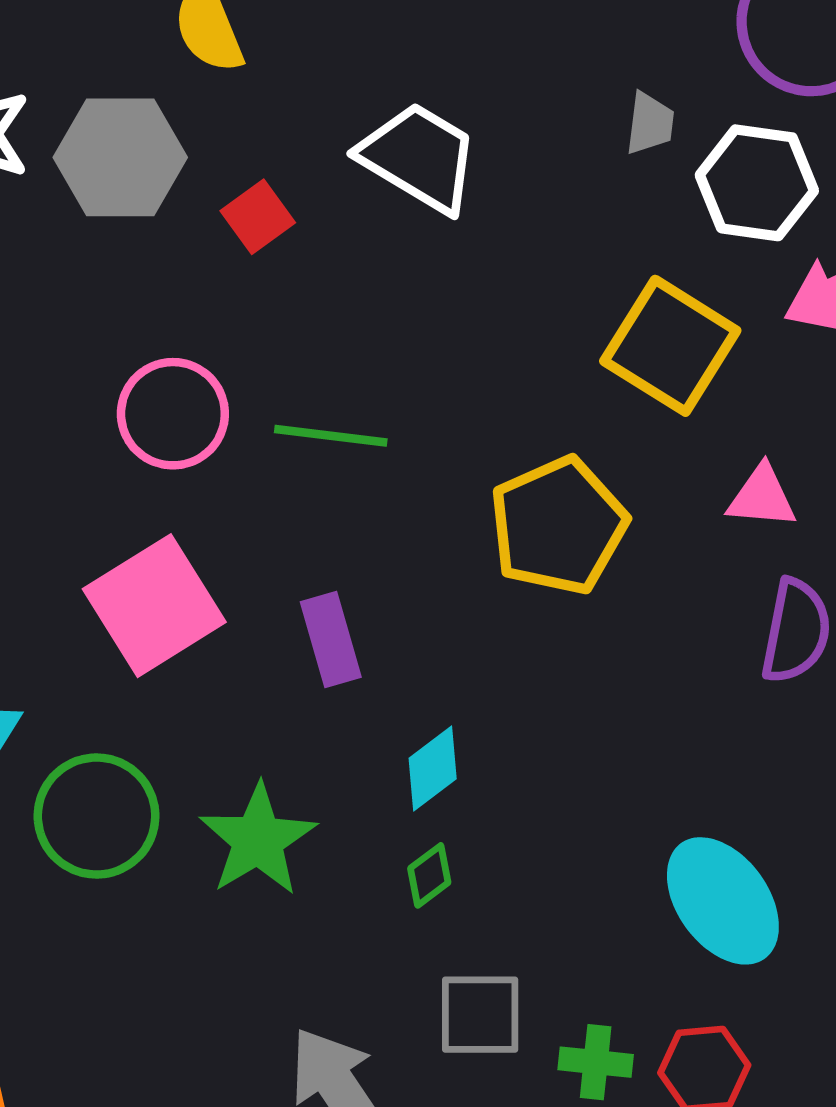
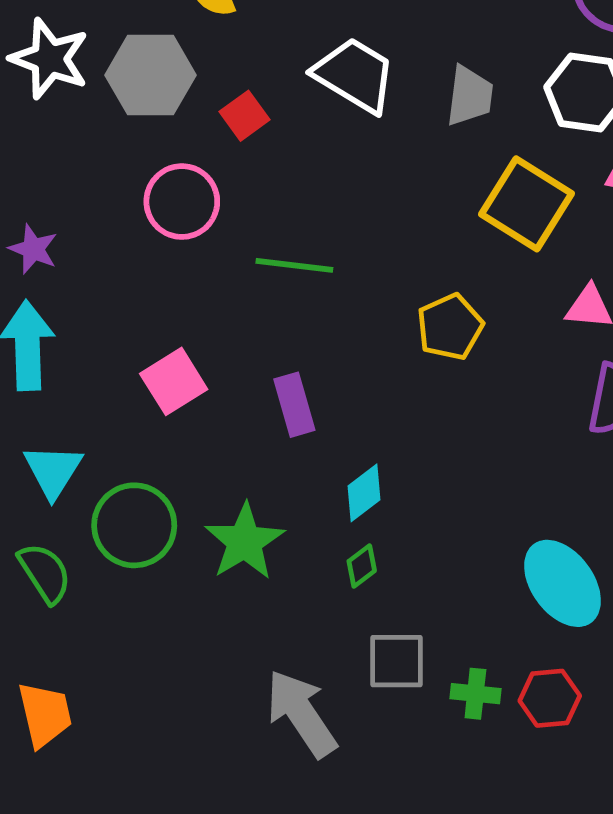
gray trapezoid: (650, 123) -> (470, 96), moved, size x1.4
pink circle: (173, 414) -> (182, 202), moved
yellow pentagon: (558, 526) -> (450, 327), size x0.7
pink square: (154, 606) -> (174, 381), size x0.7

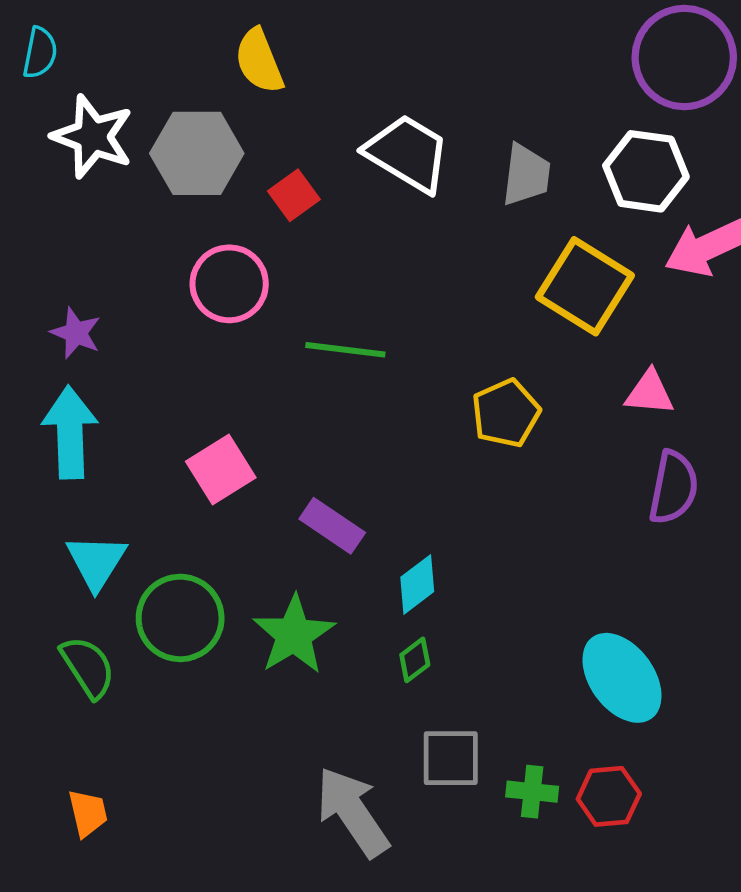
purple rectangle: (294, 405) -> (332, 526), moved, turned -40
orange trapezoid: (45, 715) -> (88, 813), size x0.7

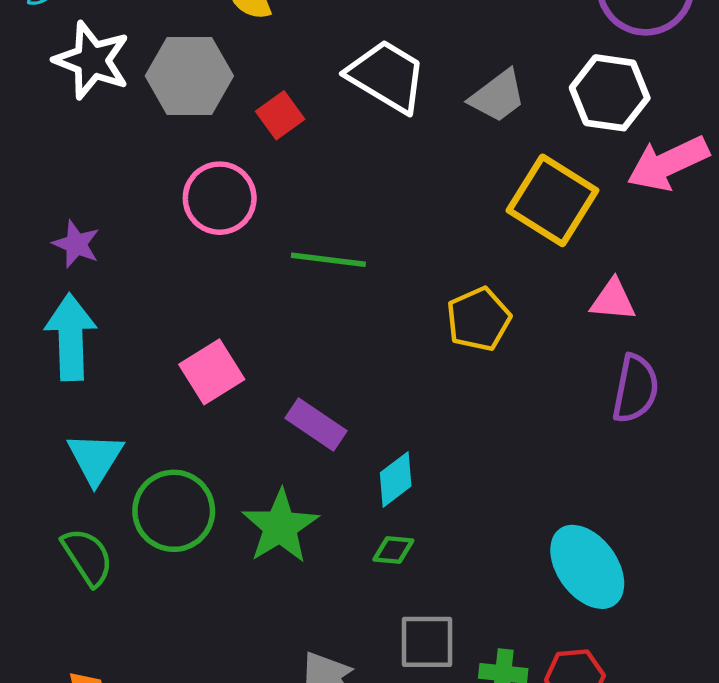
gray trapezoid: (526, 175) -> (498, 96), turned 46
green diamond: (415, 660) -> (393, 550), turned 42

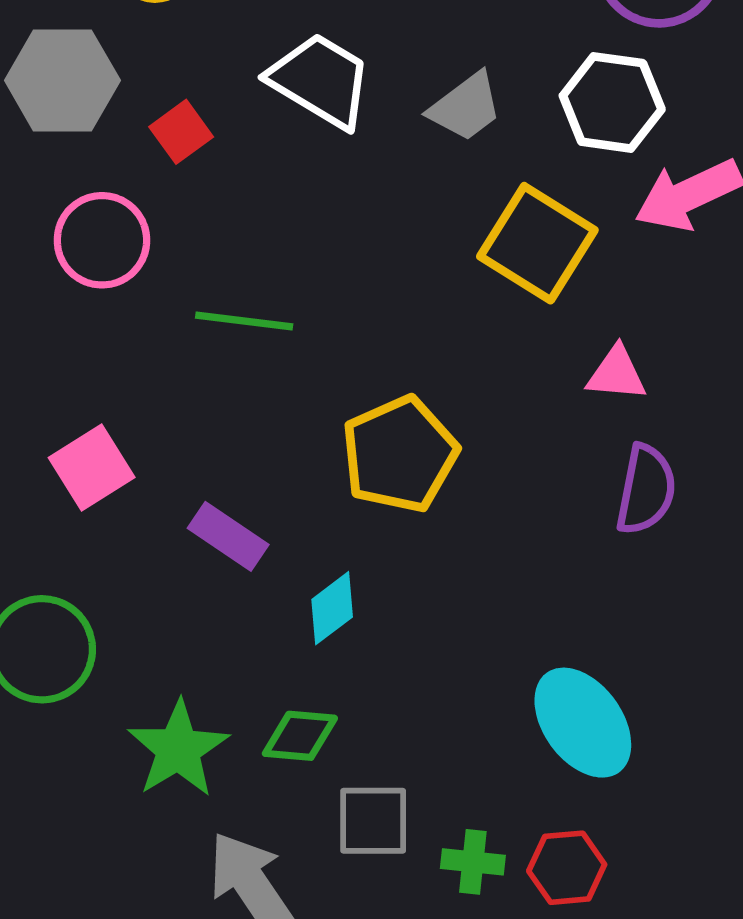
yellow pentagon: (479, 319) -> (400, 454), moved, size x1.4
green star: (280, 527) -> (178, 749), moved
green diamond: (393, 550) -> (300, 736), moved, size x1.4

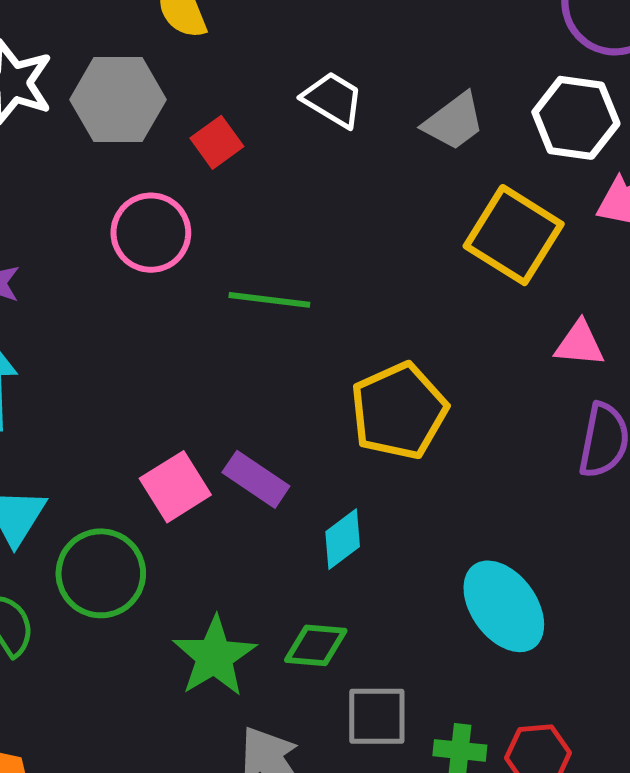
white trapezoid: (320, 80) -> (333, 100), size x0.7
pink square: (92, 468) -> (175, 487), moved
cyan ellipse: (583, 723) -> (504, 606), moved

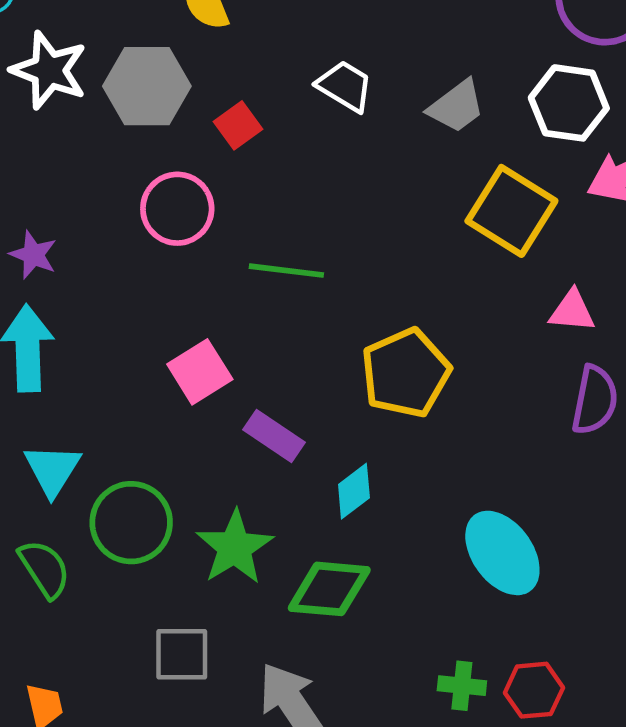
pink square: (175, 487) -> (200, 372), moved
green diamond: (316, 645) -> (329, 589), size x1.4
green star: (214, 656) -> (235, 547), moved
gray square: (377, 716) -> (182, 654), moved

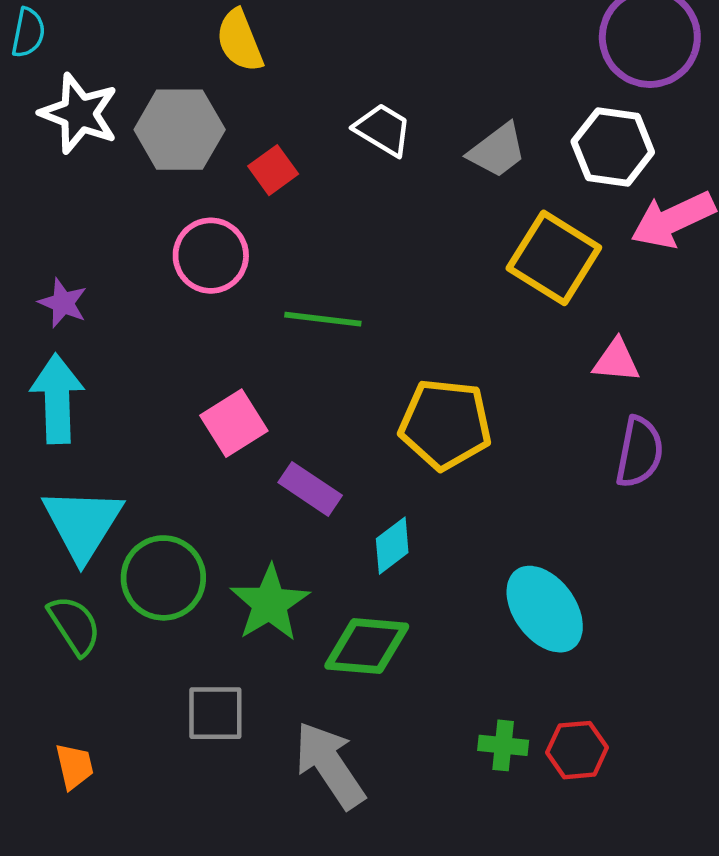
yellow pentagon: (406, 373) -> (445, 424), turned 30
cyan triangle: (52, 470) -> (83, 524), size x1.4

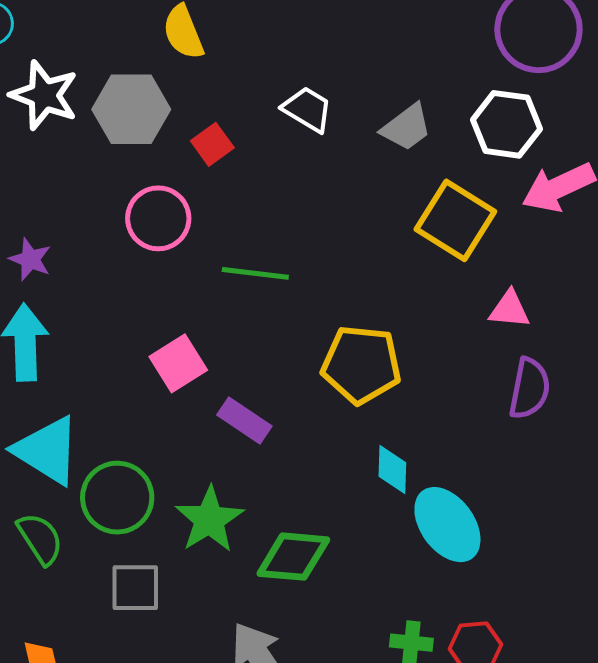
cyan triangle: (83, 524) -> (47, 451), turned -30
cyan diamond: (392, 546) -> (392, 470), moved, turned -51
gray square: (215, 713) -> (135, 588), moved

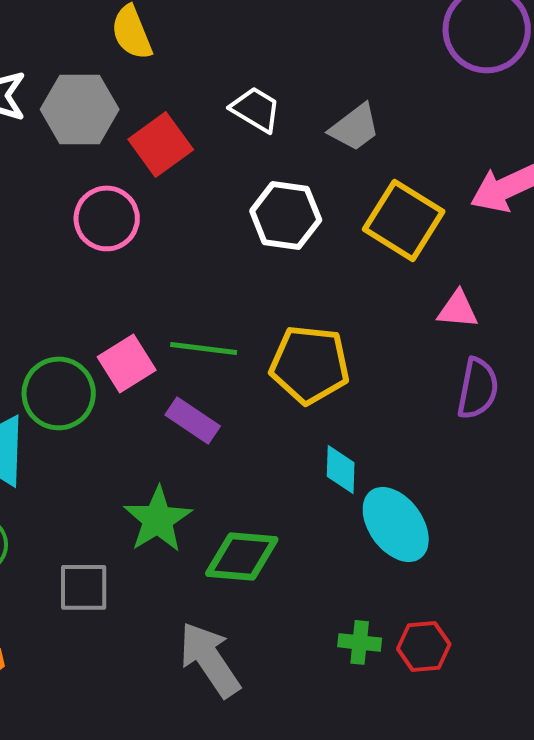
white hexagon: (506, 124) -> (286, 215), moved
red square: (212, 144) -> (161, 144), size x1.5
green line: (255, 273) -> (204, 348), moved
green circle: (117, 498) -> (59, 393), moved

